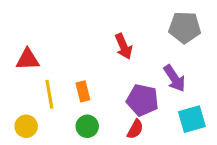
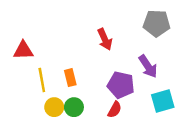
yellow circle: (26, 126) -> (54, 107), moved

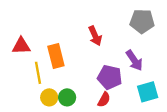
orange rectangle: (70, 78) -> (56, 56), moved, size x1.5

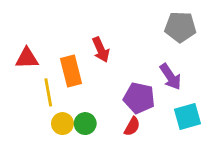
red arrow: (95, 36) -> (101, 50), moved

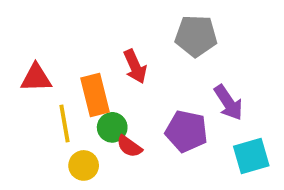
gray pentagon: (180, 27) -> (196, 36), moved
green circle: (85, 124) -> (112, 127), moved
red semicircle: (132, 126) -> (129, 146), moved, turned 96

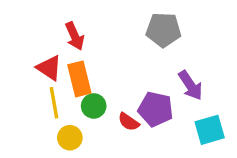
red arrow: (135, 66) -> (75, 36), moved
red triangle: (36, 78) -> (49, 68), moved, turned 36
red semicircle: (129, 146) -> (129, 122), moved

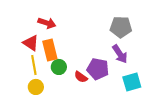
gray pentagon: (164, 30) -> (121, 27), moved
red arrow: (75, 36) -> (47, 23), turned -48
yellow circle: (70, 138) -> (36, 87), moved

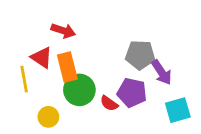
gray pentagon: (121, 27) -> (140, 55), moved
yellow line: (34, 65) -> (24, 79), moved
green circle: (59, 67) -> (79, 90), size x1.5

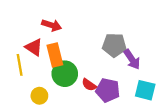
purple pentagon: (132, 93) -> (108, 90), moved
cyan square: (178, 110) -> (145, 90), turned 30

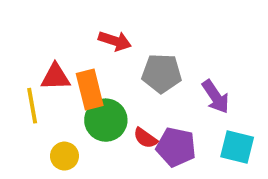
red arrow: (52, 25) -> (115, 41), moved
gray pentagon: (114, 45) -> (162, 73), moved
red triangle: (34, 47) -> (55, 77), turned -36

